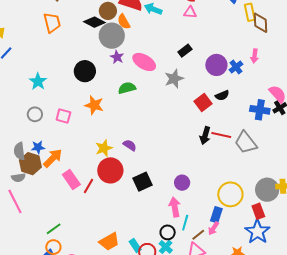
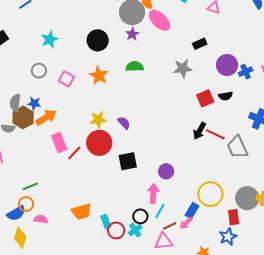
pink ellipse: (144, 62) -> (159, 20), moved
blue star: (257, 232) -> (228, 237), size x0.7

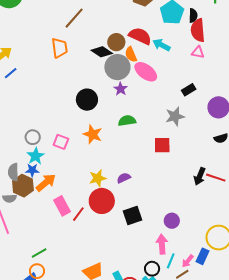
cyan star: (50, 39) -> (36, 156), moved
red square: (205, 98) -> (162, 145), moved, turned 30
purple semicircle: (124, 123) -> (124, 178), turned -64
pink arrow: (186, 223) -> (188, 261), moved

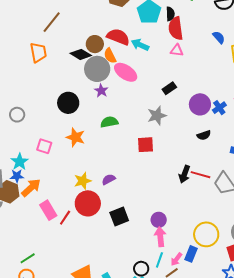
gray circle: (33, 137) -> (17, 115), moved
pink arrow: (162, 244) -> (160, 237), moved

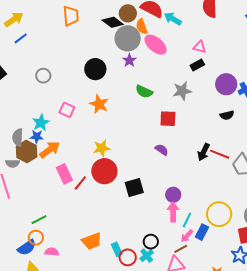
pink triangle: (177, 50) -> (200, 47), moved
green semicircle: (109, 122) -> (144, 92), moved, turned -150
purple semicircle: (109, 179) -> (162, 150), moved, turned 56
cyan line: (159, 260) -> (187, 220), moved

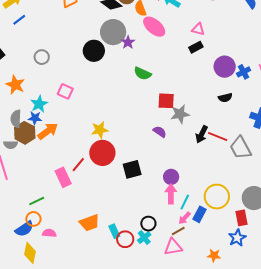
gray circle: (128, 38) -> (113, 32), moved
gray star: (182, 91) -> (180, 114), moved
orange star: (99, 104) -> (15, 85), moved
pink rectangle: (64, 174) -> (63, 177), moved

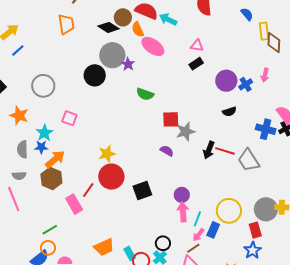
gray circle: (42, 57) -> (43, 86), size x1.5
brown hexagon: (25, 133) -> (51, 178), moved

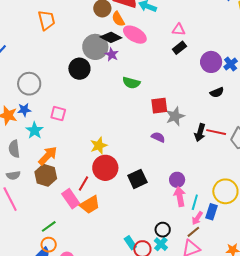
black diamond: (109, 27) -> (111, 37), moved
blue star: (41, 147) -> (24, 110), moved
orange trapezoid: (104, 247) -> (90, 205), moved

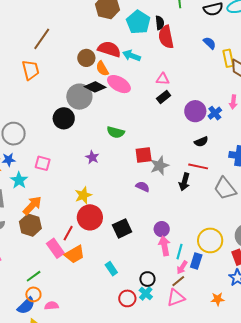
purple star: (112, 54) -> (92, 157), moved
red line: (216, 132) -> (198, 166), moved
cyan rectangle: (130, 243) -> (111, 269), moved

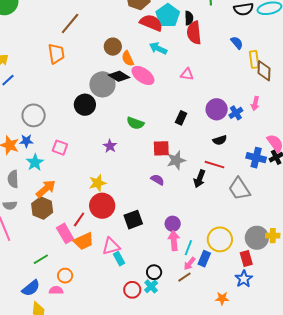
red semicircle: (109, 49) -> (151, 23), moved
black rectangle: (164, 97) -> (181, 118), moved, turned -32
orange circle: (33, 294) -> (65, 276), moved
pink triangle: (176, 298) -> (111, 246), moved

